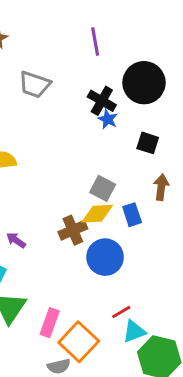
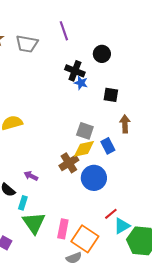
black circle: (144, 83) -> (102, 54), size x0.6
gray trapezoid: (35, 84) -> (27, 44), moved

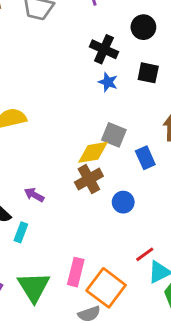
blue star: (81, 83) -> (108, 82), moved
black square: (111, 95) -> (148, 73), moved
yellow diamond: (84, 149) -> (93, 152), moved
blue circle: (94, 178) -> (123, 202), size x0.6
green triangle: (34, 223) -> (34, 287), moved

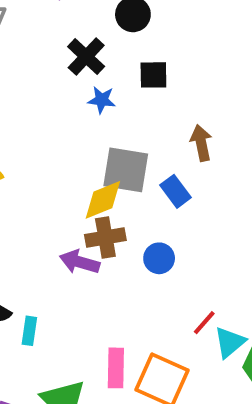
black cross: (104, 49) -> (86, 57), turned 32
gray square: (114, 135) -> (126, 170), size x1.4
brown cross: (89, 179) -> (105, 238), turned 32
purple arrow: (34, 195) -> (80, 262), moved, size x1.4

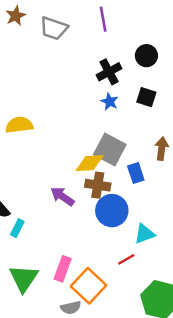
brown cross: (105, 238) -> (98, 185), moved
blue circle: (159, 258) -> (112, 211), size x1.6
cyan triangle: (230, 342) -> (144, 234), moved

